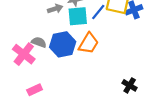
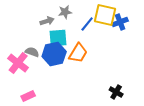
cyan square: (78, 16) -> (58, 38), moved

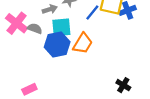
gray semicircle: (32, 52) -> (35, 28), moved
pink cross: (18, 63) -> (17, 23), moved

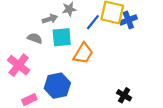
pink cross: (17, 23) -> (19, 65), moved
blue hexagon: (57, 45) -> (57, 86), moved

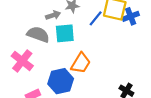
gray semicircle: (35, 38) -> (38, 34), size x1.5
orange trapezoid: (83, 53) -> (81, 63), moved

